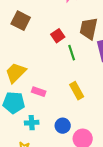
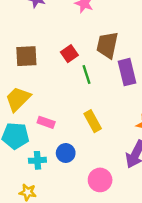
brown square: (21, 21) -> (26, 56), moved, turned -30
blue circle: (63, 126) -> (66, 153), moved

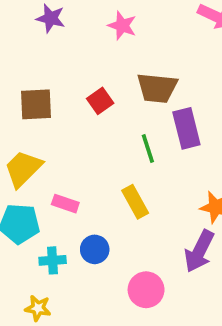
brown trapezoid: (107, 45) -> (157, 88), turned -96
green line: (87, 74) -> (148, 149), moved

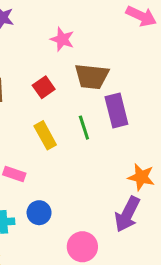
pink star: (122, 26) -> (62, 39), moved
yellow rectangle: (135, 202) -> (45, 135), moved

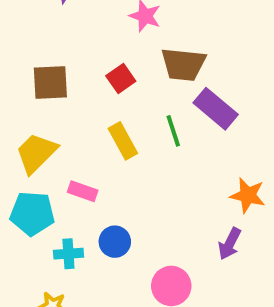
purple rectangle: (116, 111) -> (216, 109), turned -36
purple arrow: (127, 214) -> (230, 244), size x0.7

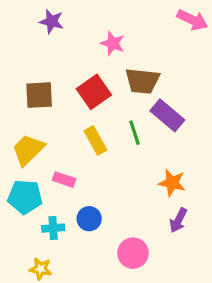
red square: (121, 78) -> (94, 92), size x1.5
orange star: (248, 195) -> (172, 183), moved

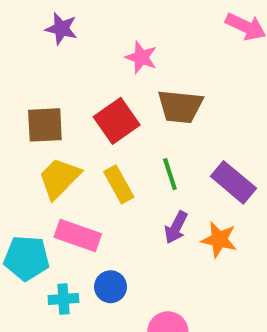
purple rectangle: (167, 115) -> (233, 182), moved
yellow trapezoid: (28, 150) -> (59, 178), moved
pink rectangle: (64, 180) -> (78, 236), size x1.5
purple arrow: (178, 220) -> (176, 227), moved

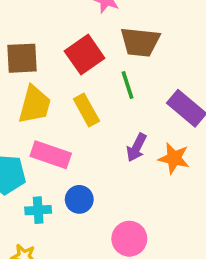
green line: (170, 174) -> (128, 85), moved
yellow trapezoid: (59, 178) -> (35, 105), turned 150

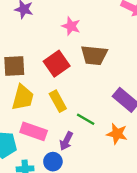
green line: (128, 85) -> (86, 119), moved, turned -42
purple arrow: (136, 148) -> (66, 141), moved

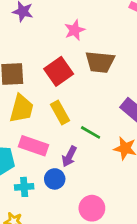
pink star: (71, 26) -> (75, 30), turned 30

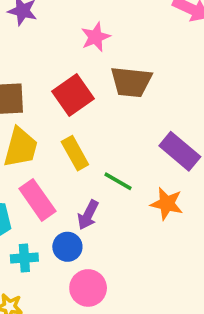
pink rectangle: (33, 146) -> (37, 200), turned 36
pink circle: (92, 208) -> (88, 288), moved

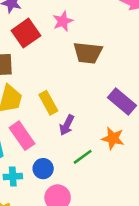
red square: (73, 95) -> (26, 33), moved
green line: (118, 181) -> (83, 157), moved, turned -66
purple arrow: (88, 215) -> (67, 125), moved

